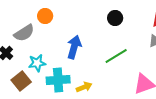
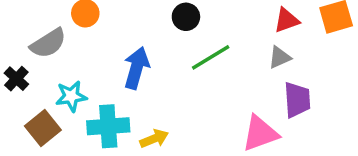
black circle: (115, 18) -> (186, 17), moved
green line: (116, 56) -> (211, 57), moved

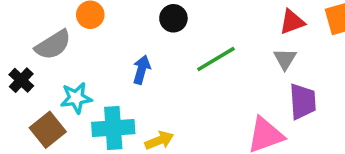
black circle: (186, 17) -> (173, 18), moved
gray triangle: (280, 57) -> (285, 59), turned -35
blue arrow: (136, 68) -> (142, 70), size x0.7

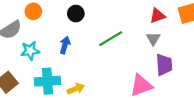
black circle: (173, 18) -> (76, 14), moved
cyan star: (76, 98) -> (30, 51), moved

